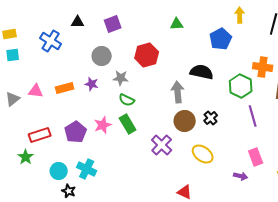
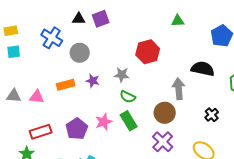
purple square: (113, 24) -> (101, 19), moved
gray circle: (102, 56) -> (80, 53), moved
pink triangle: (36, 91) -> (37, 97), moved
gray triangle: (13, 99) -> (14, 96), turned 42
brown circle: (185, 121) -> (165, 113), moved

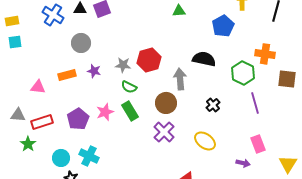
blue cross: (52, 38) -> (53, 15), moved
red hexagon: (148, 52) -> (149, 60), moved
gray triangle: (14, 96) -> (18, 115), moved

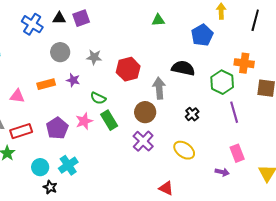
gray star: (123, 65) -> (94, 57), moved
green semicircle: (129, 87) -> (98, 98), moved
cyan cross: (89, 156) -> (68, 165), turned 30

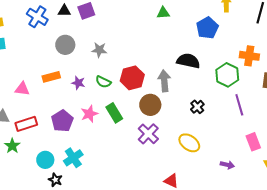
red hexagon: (128, 69) -> (132, 78), moved
purple star: (73, 80) -> (78, 83), moved
green semicircle: (98, 98) -> (103, 82), moved
pink rectangle: (237, 153) -> (253, 142), moved

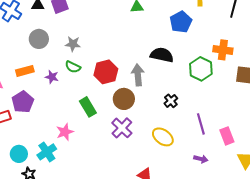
green semicircle: (103, 82) -> (73, 67), moved
purple line: (239, 105) -> (201, 124), moved
pink star: (89, 114) -> (65, 132), moved
purple pentagon: (62, 121) -> (23, 102), moved

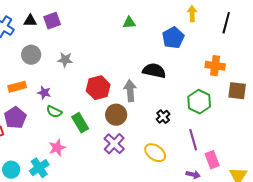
green semicircle: (73, 67) -> (54, 112), moved
green hexagon: (201, 69) -> (199, 102), moved
pink rectangle: (227, 136) -> (212, 160), moved

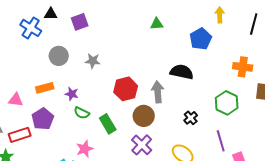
black triangle: (30, 21) -> (51, 14), moved

